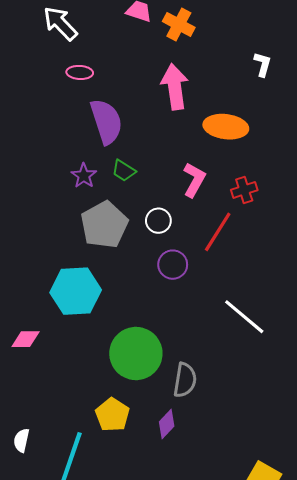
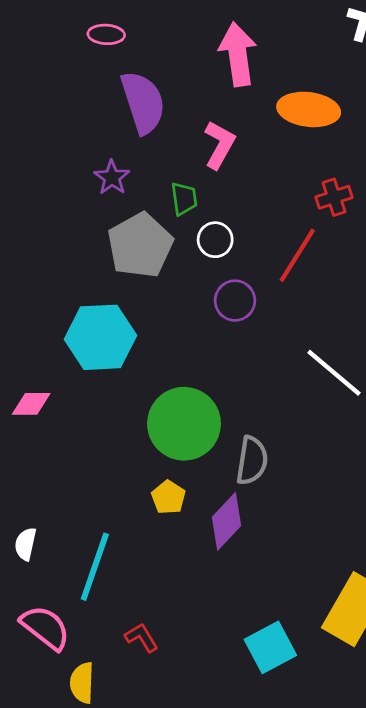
green trapezoid: (124, 171) -> (184, 199), moved, turned -130
pink L-shape: (194, 180) -> (219, 145), moved
yellow pentagon: (112, 415) -> (168, 497), moved, size x0.7
purple diamond: (167, 424) -> (226, 521), size x1.4

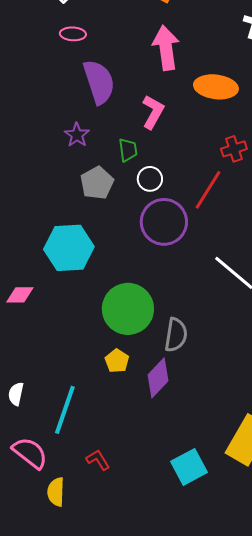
gray pentagon: (140, 245) -> (97, 183), size x0.7
purple circle: (235, 301) -> (164, 222), size x1.6

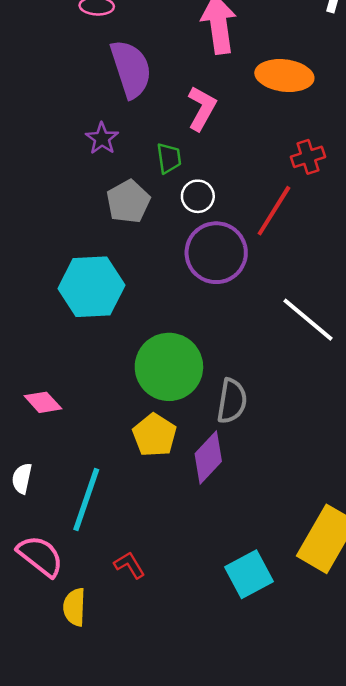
pink diamond: (20, 295) -> (43, 402), moved, turned 48
yellow pentagon: (117, 361) -> (154, 435), size x1.4

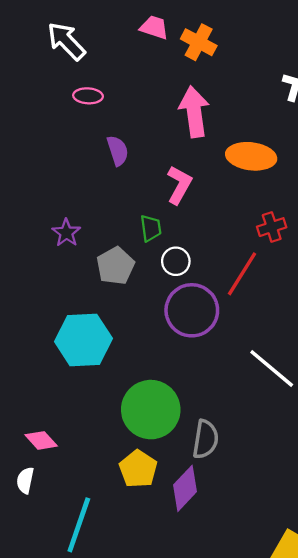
purple semicircle: (131, 69) -> (118, 151), size x0.6
purple star: (102, 139) -> (66, 233), moved
white semicircle: (22, 478) -> (25, 480), moved

